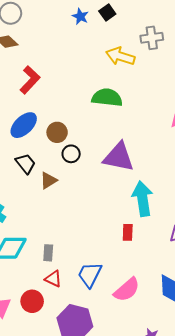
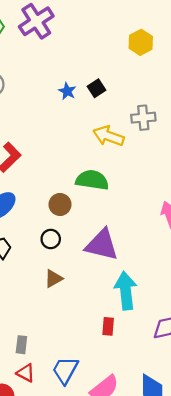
brown circle: (57, 132) -> (60, 204), moved
brown triangle: (48, 180) -> (53, 279), moved

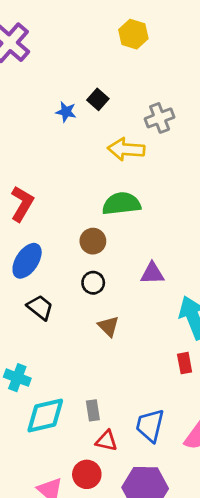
purple triangle: (102, 245) -> (152, 273), size x0.6
brown triangle: (53, 279) -> (108, 326), turned -30

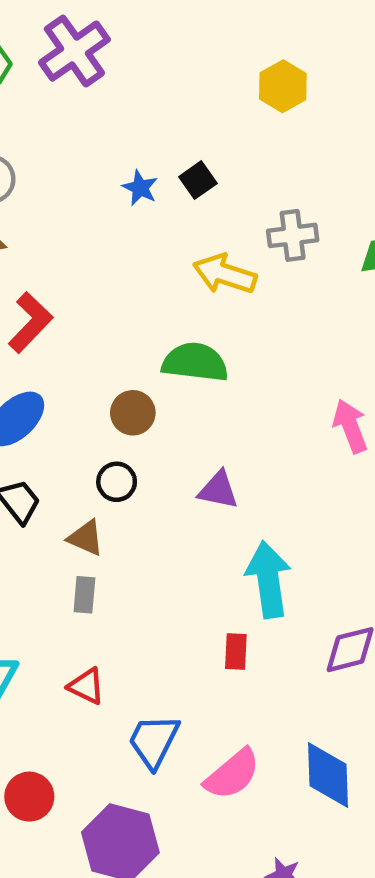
brown triangle: (108, 326) -> (86, 538), moved, turned -35
gray rectangle: (93, 410) -> (84, 595), moved
red triangle: (106, 441) -> (86, 686), moved

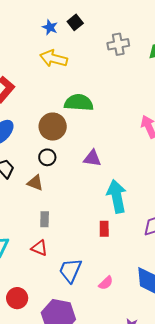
yellow arrow: (225, 274) -> (54, 58), moved
brown circle: (133, 413) -> (53, 127), size x1.4
gray rectangle: (84, 595) -> (45, 219), moved
pink semicircle: (232, 774) -> (106, 283), size x0.6

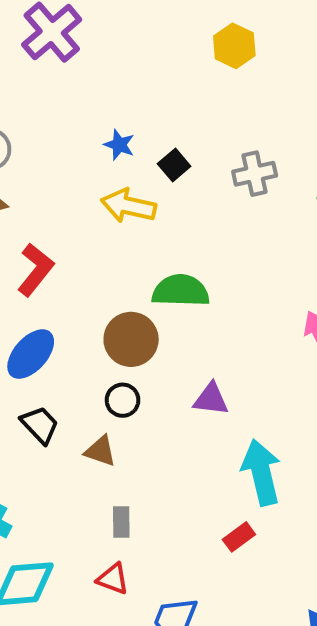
black square: (75, 22) -> (174, 165), moved
red rectangle: (104, 229) -> (239, 537), turned 56

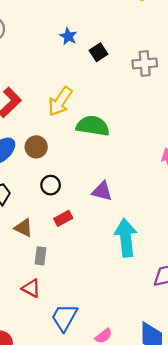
yellow arrow: (128, 206) -> (60, 101), moved, turned -76
brown circle: (131, 339) -> (36, 147), moved, size x0.7
brown triangle: (100, 451) -> (24, 228), moved
red rectangle: (239, 537) -> (63, 218), moved

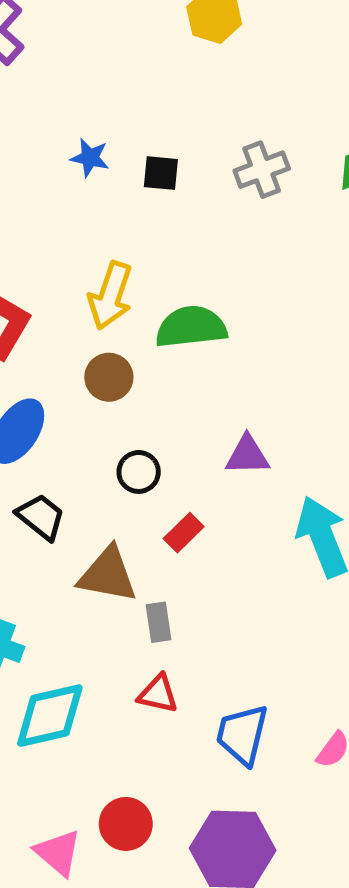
black square: (99, 52) -> (161, 173), turned -36
brown circle: (36, 147) -> (109, 377), moved
brown triangle: (24, 228) -> (108, 575), size x1.5

